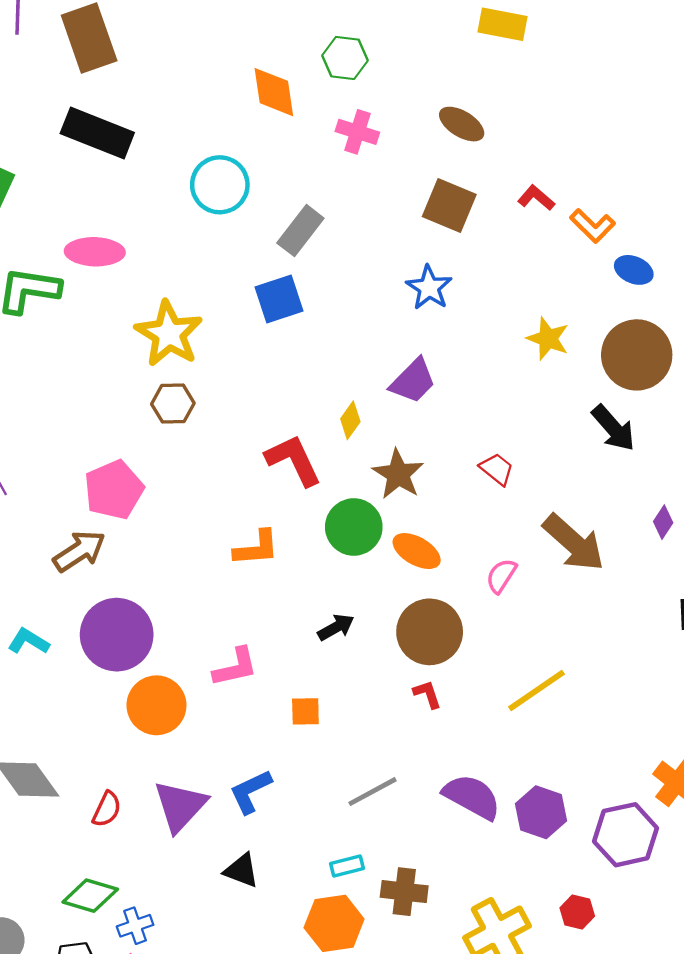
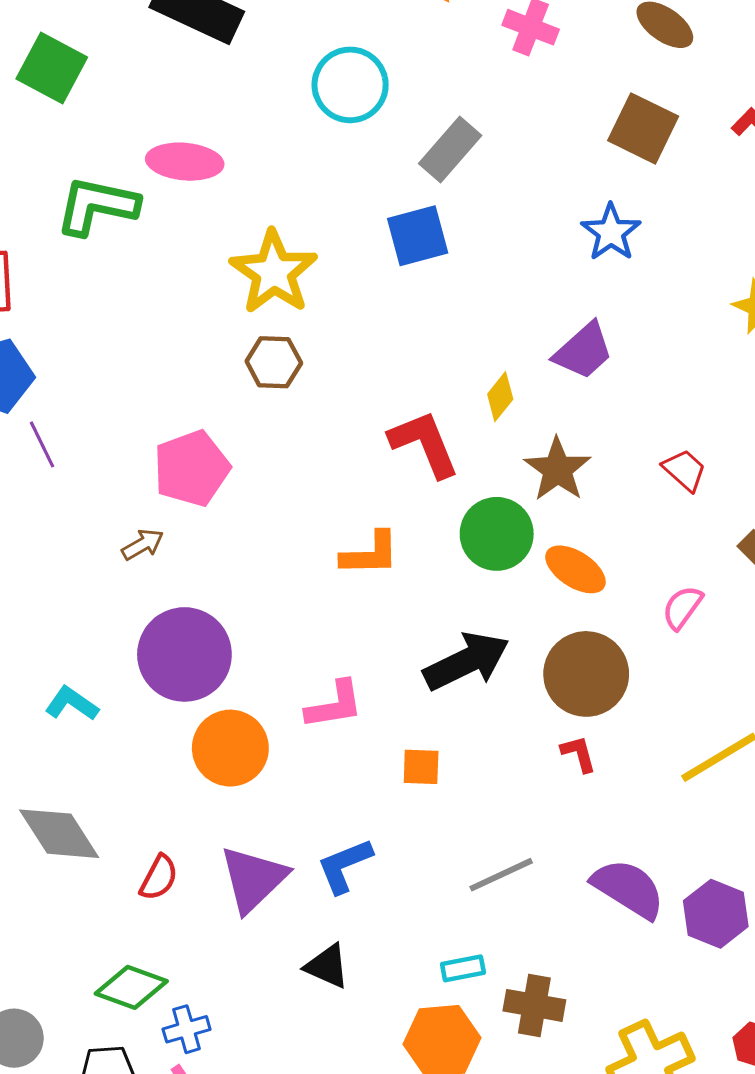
brown arrow: (79, 551) -> (143, 544), size x0.6
black arrow: (336, 627) -> (466, 661), size x1.8
cyan L-shape: (28, 641) -> (72, 704), moved

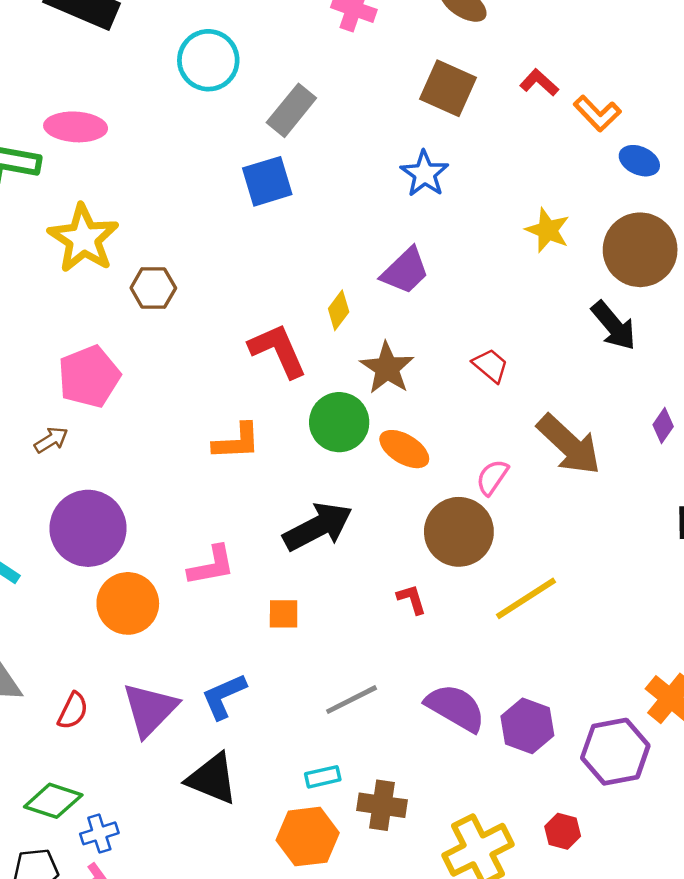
yellow star: (274, 272) -> (83, 238), moved
brown circle: (586, 674) -> (459, 532), moved
black triangle: (327, 966) -> (212, 779), size x1.4

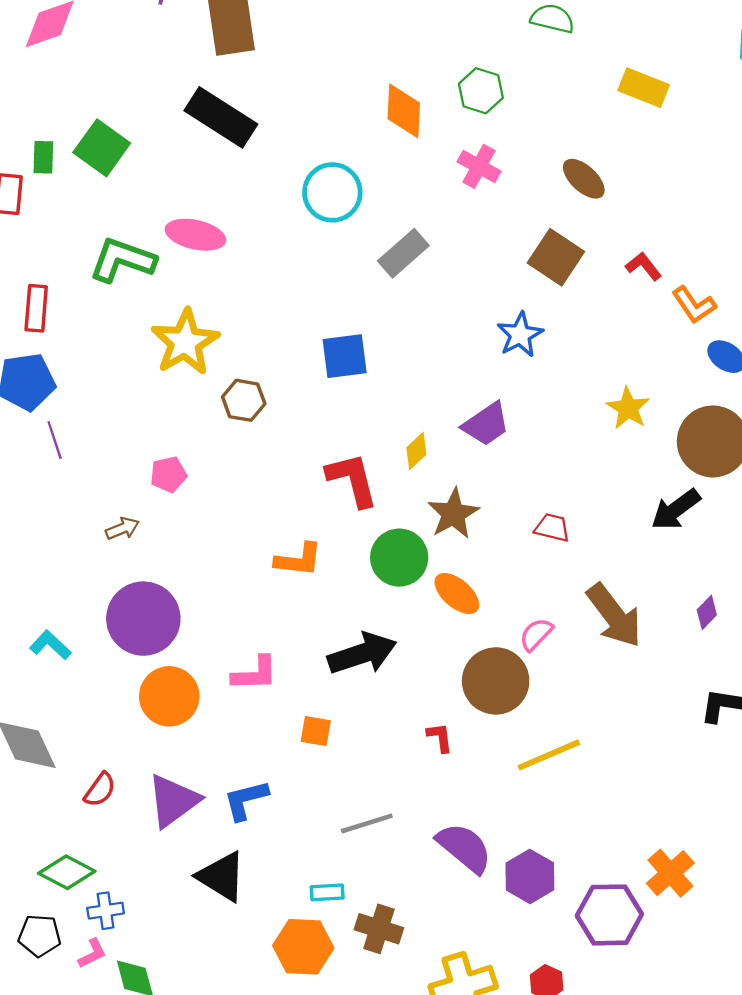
blue square: (267, 181) -> (345, 356), moved
black arrow: (614, 326) -> (676, 509), turned 84
red trapezoid: (490, 365) -> (552, 528), turned -36
pink pentagon: (89, 377) -> (168, 474), size x0.6

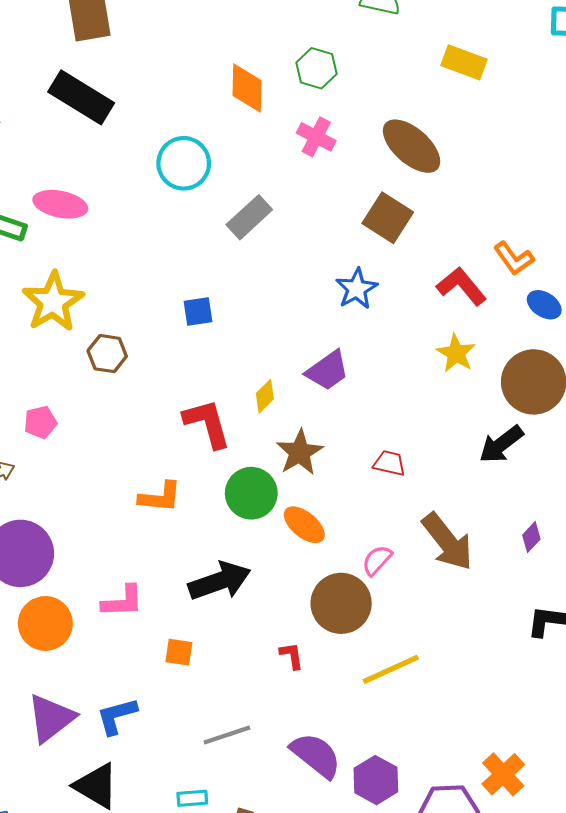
brown ellipse: (584, 179) -> (412, 146), size x1.5
red L-shape: (644, 266) -> (461, 286), moved, size x1.5
blue square: (345, 356) -> (198, 312), size x0.7

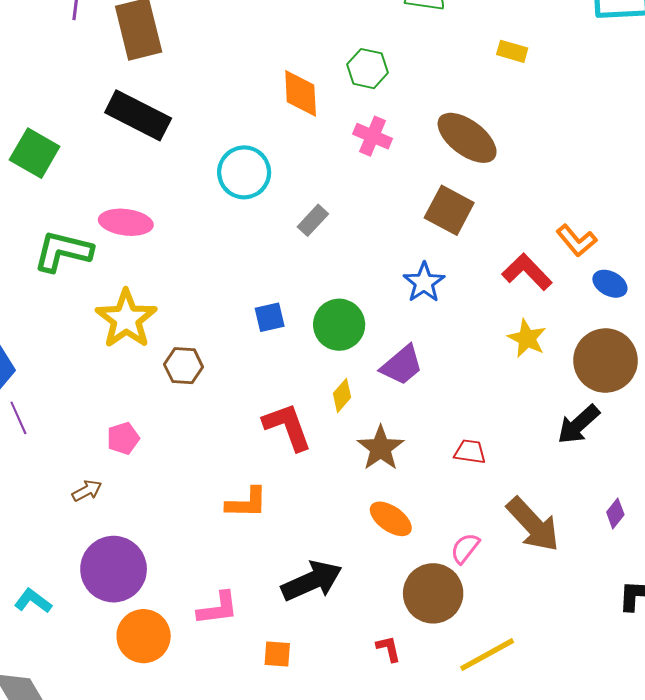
yellow rectangle: (464, 62) -> (512, 51), size x0.7
gray rectangle: (249, 217) -> (313, 220), size x0.7
green circle: (251, 493) -> (339, 325), moved

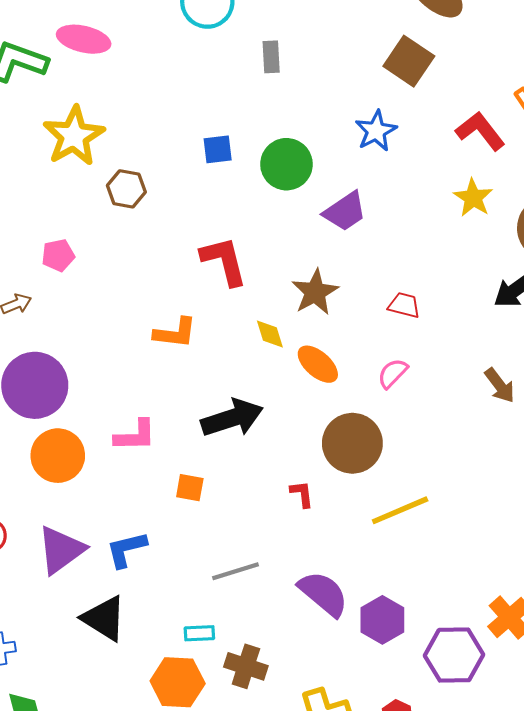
gray rectangle: (313, 220) -> (271, 57), turned -52
yellow diamond: (342, 395) -> (270, 334), moved, turned -64
brown arrow: (533, 524) -> (500, 385), moved, size x0.6
pink semicircle: (465, 548) -> (393, 373), moved

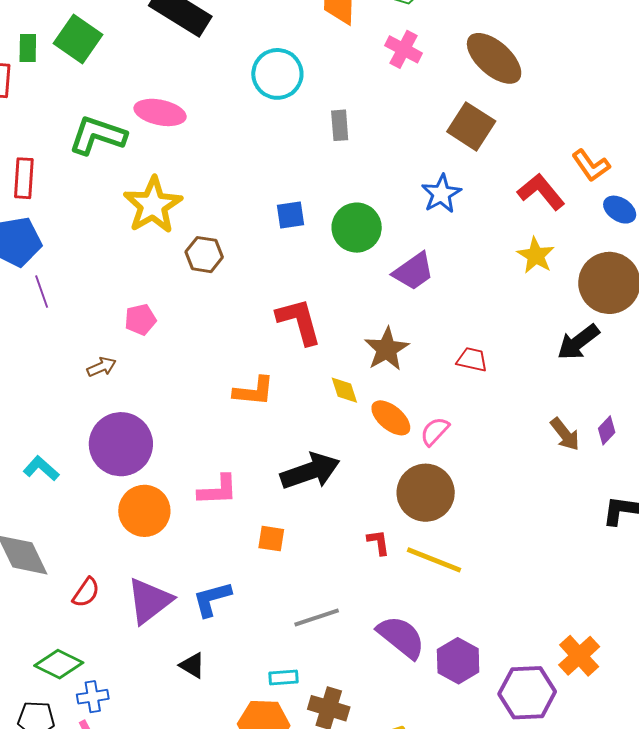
pink semicircle: (393, 373) -> (435, 431), moved
yellow line: (400, 510) -> (434, 560), moved, turned 46
black triangle: (104, 618) -> (192, 665), size x0.6

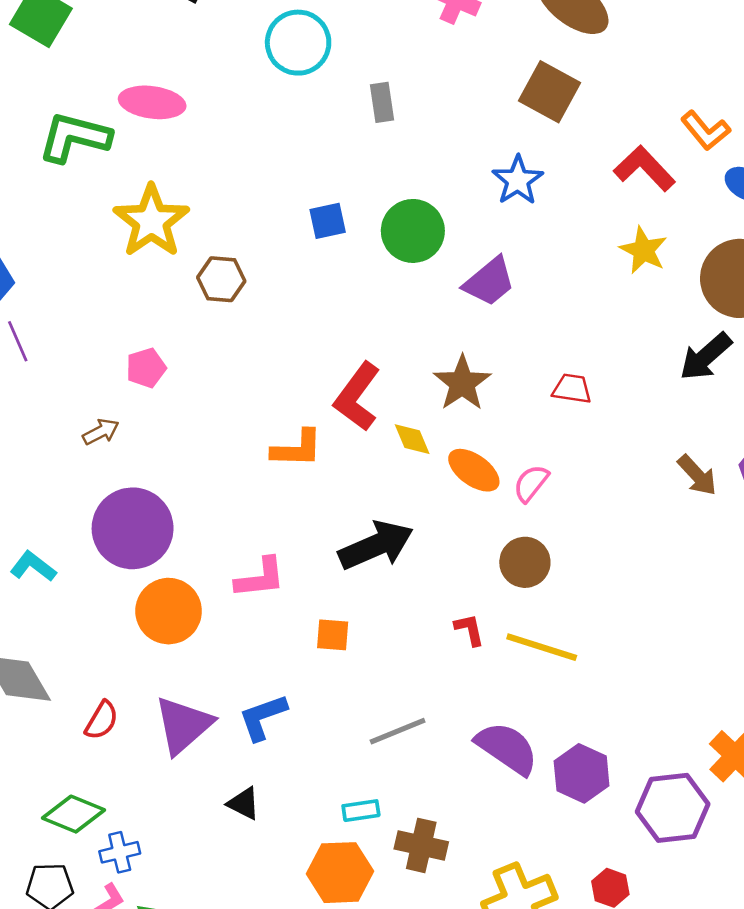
red L-shape: (299, 321) -> (357, 397), moved, turned -124
brown circle: (426, 493) -> (525, 562), size x0.7

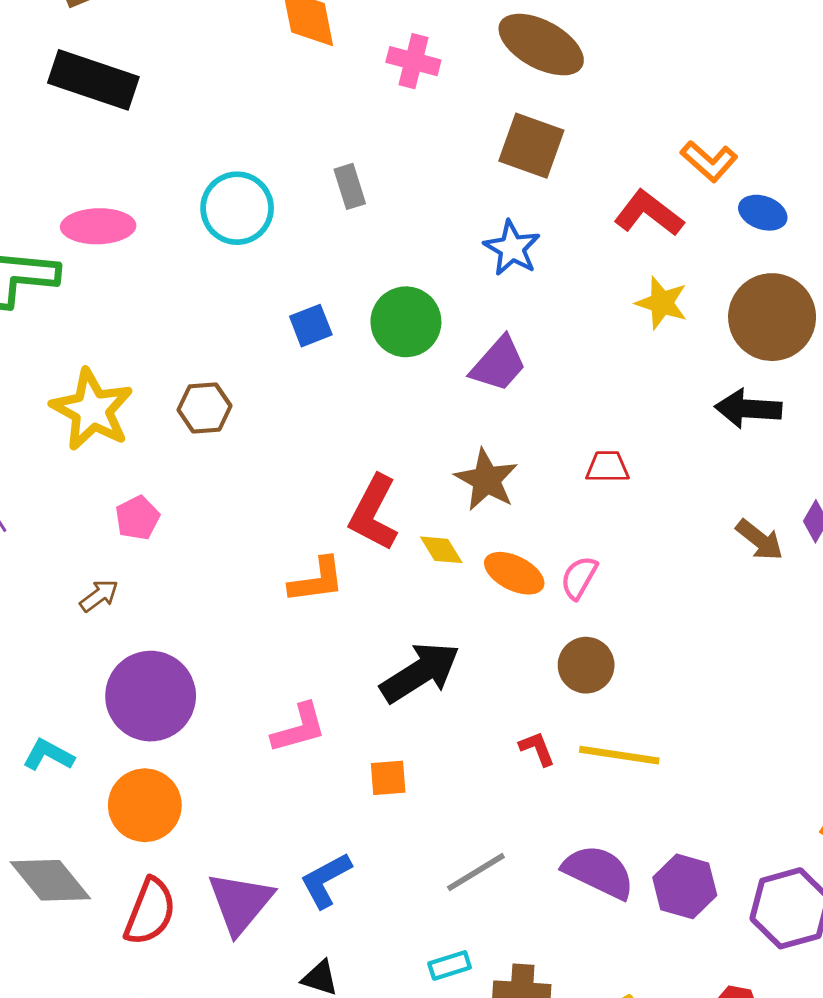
cyan circle: (298, 43) -> (237, 208), moved
yellow star: (151, 221) -> (92, 410), moved
black arrow: (706, 357) -> (748, 409), turned 54
orange circle: (169, 611) -> (145, 805), moved
red semicircle: (102, 720) -> (150, 912), size x1.5

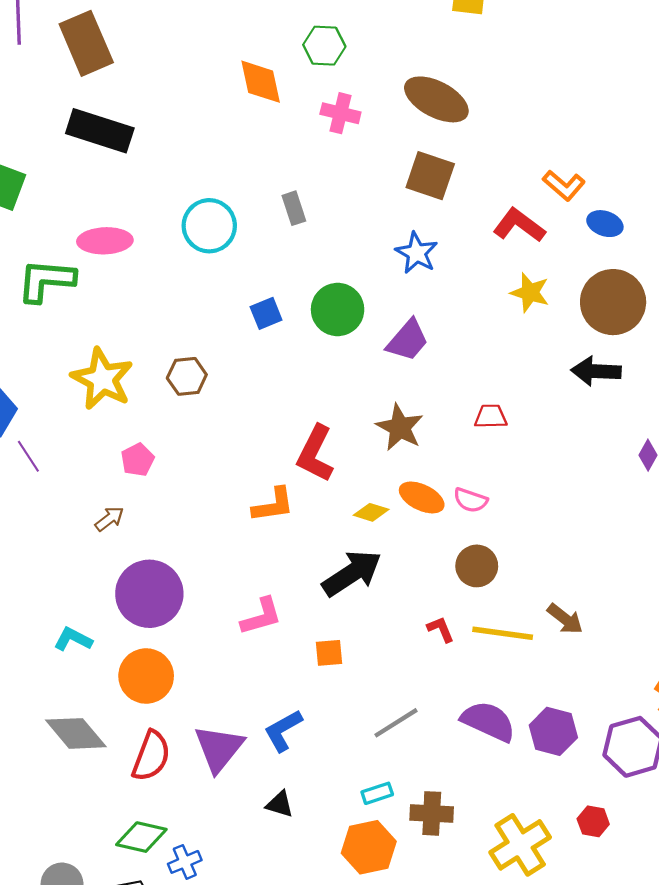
brown arrow: (760, 540) -> (565, 619), moved
yellow diamond: (441, 550) -> (371, 512), moved, turned -40
pink semicircle: (579, 578) -> (470, 500), turned -100

